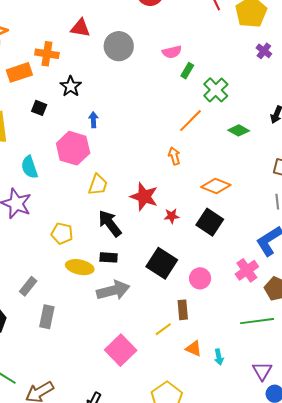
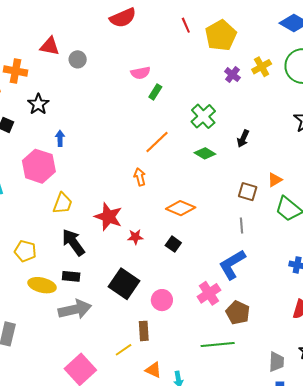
gray circle: (119, 46) -> (78, 59), moved, size x0.6
green cross: (216, 90) -> (203, 116), moved
black square: (210, 222) -> (173, 244), size x0.6

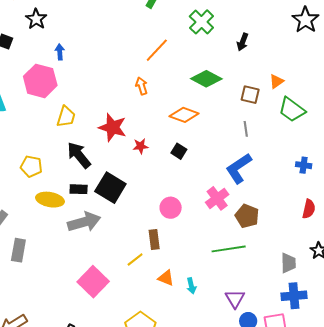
green diamond: (205, 153) -> (206, 79), moved, size x1.4
black square: (124, 284) -> (110, 188), moved

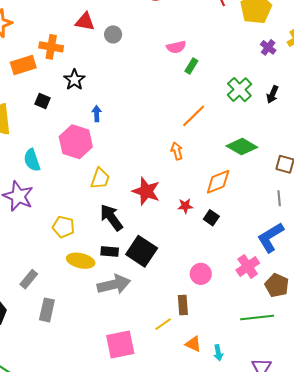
black arrow: (243, 42) -> (272, 94), moved
orange diamond: (184, 115) -> (218, 182), turned -44
red star: (140, 146) -> (185, 206), moved
pink square: (93, 282) -> (120, 344), turned 32

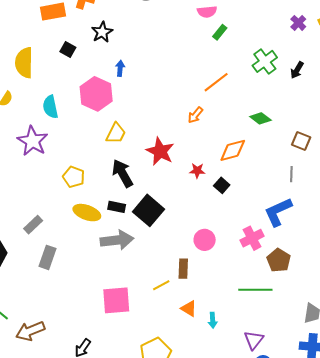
green diamond: (242, 147) -> (260, 118), size x0.7
orange arrow: (177, 151) -> (195, 115), turned -132

